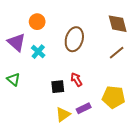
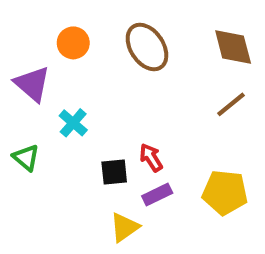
brown ellipse: (74, 39) -> (147, 47), moved, turned -50
cyan cross: (38, 52) -> (73, 123), moved
purple rectangle: (84, 108) -> (157, 195), moved

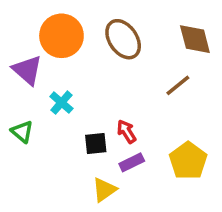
orange circle: (73, 43) -> (61, 36), size x1.6
brown line: (231, 104) -> (178, 85), moved
yellow pentagon: (225, 193) -> (188, 161), turned 30

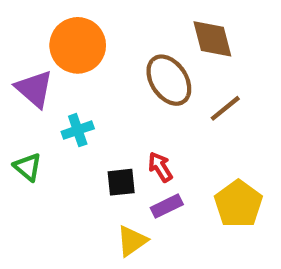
brown ellipse: (123, 39) -> (169, 80), moved
brown diamond: (195, 39) -> (212, 39), moved
cyan cross: (61, 103) -> (78, 130), turned 30

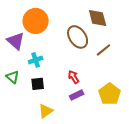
black square: (121, 182) -> (38, 84), moved
yellow triangle: (132, 241) -> (46, 111), moved

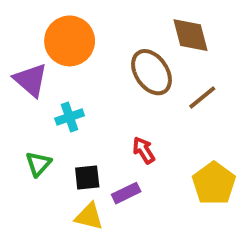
green triangle: (13, 77) -> (38, 164), moved, turned 32
black square: (38, 84) -> (87, 177), moved
purple rectangle: (77, 95) -> (126, 193), moved
yellow triangle: (46, 111) -> (89, 216), turned 49

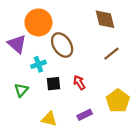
brown ellipse: (151, 72) -> (62, 45), moved
black square: (87, 177) -> (53, 84), moved
purple rectangle: (126, 193) -> (85, 115), moved

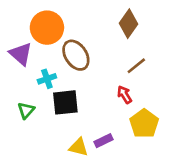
brown diamond: (105, 19) -> (128, 24), turned 50
red arrow: (79, 83) -> (125, 95), moved
black square: (53, 84) -> (65, 102), size x1.5
yellow triangle: (49, 119) -> (79, 147), moved

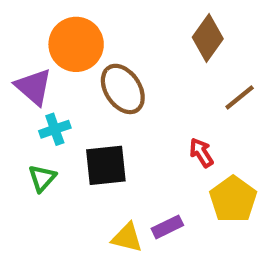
brown line: (136, 66) -> (240, 97), moved
cyan cross: (47, 79) -> (55, 129), moved

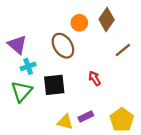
orange circle: (76, 44) -> (79, 23), moved, size x0.6
red arrow: (201, 153) -> (95, 78), moved
green triangle: (42, 178) -> (22, 91), size x1.5
yellow pentagon: (233, 199) -> (122, 120), moved

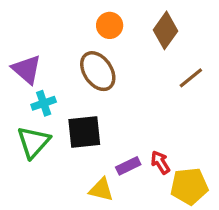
orange circle: (79, 23) -> (110, 25), moved
red arrow: (95, 78) -> (160, 162), moved
purple rectangle: (86, 116) -> (128, 166), moved
yellow pentagon: (122, 120) -> (189, 186), turned 30

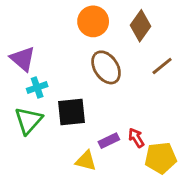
orange circle: (110, 25) -> (93, 21), size x1.4
brown ellipse: (98, 71) -> (106, 67), moved

